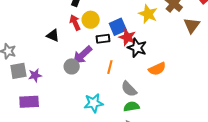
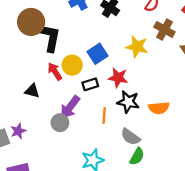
blue square: (118, 27) -> (97, 54), moved
black star: (137, 48) -> (128, 102), moved
orange semicircle: (157, 69) -> (159, 108), turned 30
purple star: (35, 75) -> (18, 131), moved
green semicircle: (131, 107) -> (137, 156), turned 140

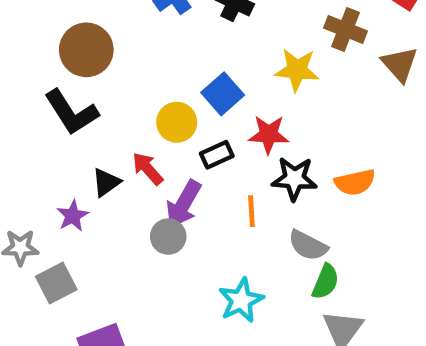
black L-shape: (50, 38) -> (71, 112), moved, turned 144
red arrow: (55, 71) -> (148, 169), moved
black triangle: (32, 91) -> (106, 182), turned -42
purple star: (18, 131) -> (73, 216), moved

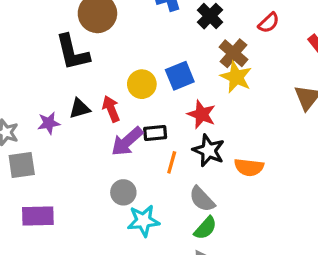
brown cross: (345, 30) -> (234, 53), moved
black rectangle: (217, 155) -> (155, 133), moved
gray circle: (168, 237) -> (123, 192), moved

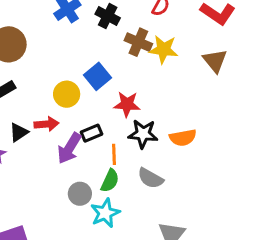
yellow star: (236, 77) -> (164, 49), moved
red arrow: (111, 109) -> (46, 124), turned 125
green semicircle: (205, 228) -> (110, 181), moved

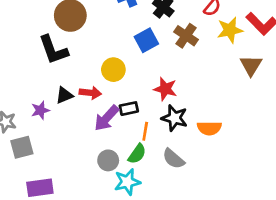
yellow star: (164, 49) -> (230, 30), moved, turned -30
blue square: (98, 76) -> (146, 40), moved

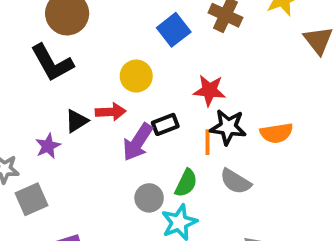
orange line: (145, 131) -> (208, 142), moved

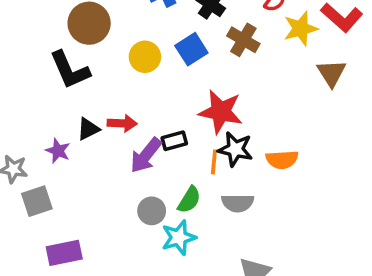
yellow circle: (136, 76) -> (145, 57), moved
red star: (209, 90) -> (221, 112), size x1.4
purple star: (48, 146) -> (58, 151), turned -30
gray semicircle: (236, 181) -> (238, 203), turned -36

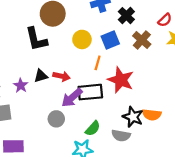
black rectangle: (174, 141) -> (90, 92), size x1.6
black star: (235, 149) -> (133, 117), moved
orange line: (214, 162) -> (98, 63), moved
gray circle: (152, 211) -> (56, 119), moved

